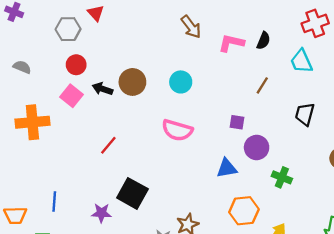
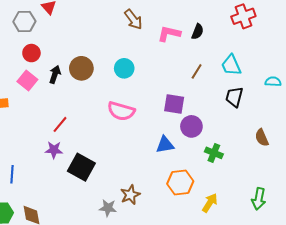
cyan trapezoid: (301, 61) -> (231, 65), moved
black arrow: (103, 89) -> (55, 74), turned 90
purple square: (237, 122) -> (174, 104), size x1.5
purple star: (101, 213) -> (54, 150), moved

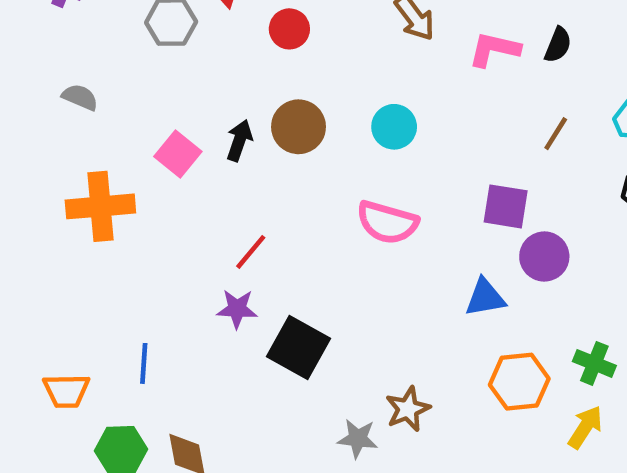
red circle: (31, 53) -> (289, 29), moved
green cross: (214, 153) -> (594, 363), moved

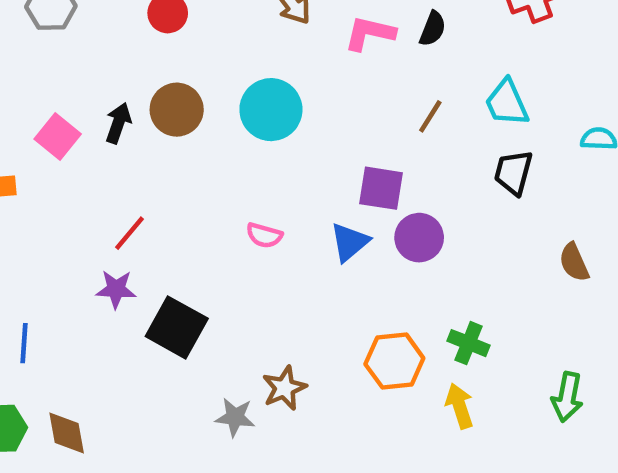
cyan circle: (394, 127) -> (271, 110), size x1.4
pink semicircle: (387, 222) -> (264, 235), moved, size x0.6
blue triangle: (485, 297) -> (350, 242), moved, turned -30
yellow arrow: (585, 427) -> (460, 406), turned -51

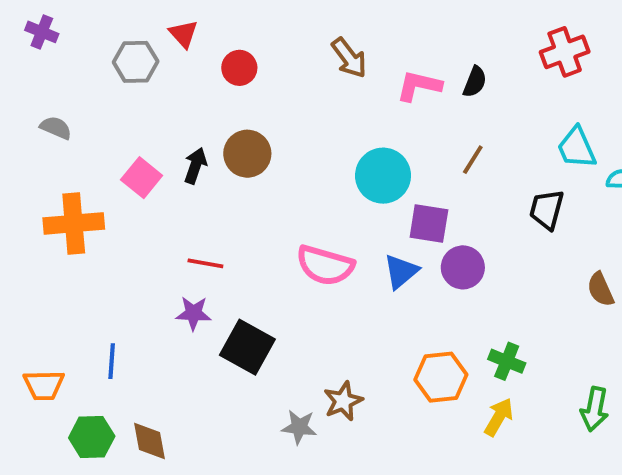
cyan trapezoid: (507, 103) -> (577, 148), moved
cyan circle: (271, 110) -> (383, 176), moved
red line: (129, 233) -> (205, 263), turned 60
pink semicircle: (264, 235) -> (325, 265), size x1.8
yellow arrow: (460, 406) -> (499, 417), turned 48

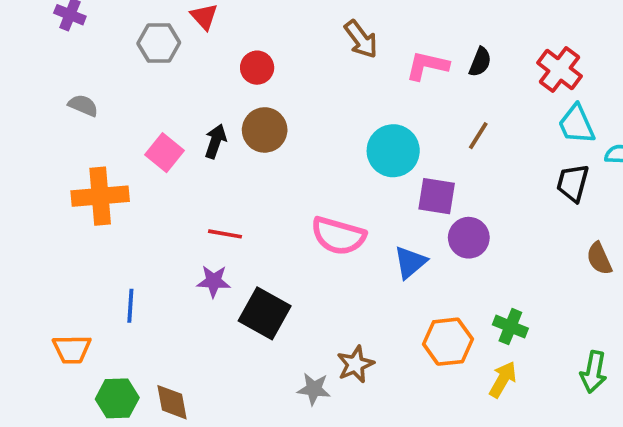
red cross: (565, 52) -> (559, 69), moved, turned -33
red circle: (239, 68) -> (257, 68), moved
black trapezoid: (547, 210) -> (573, 183), moved
blue triangle: (401, 271) -> (410, 262), moved
blue line: (112, 361) -> (130, 306), moved

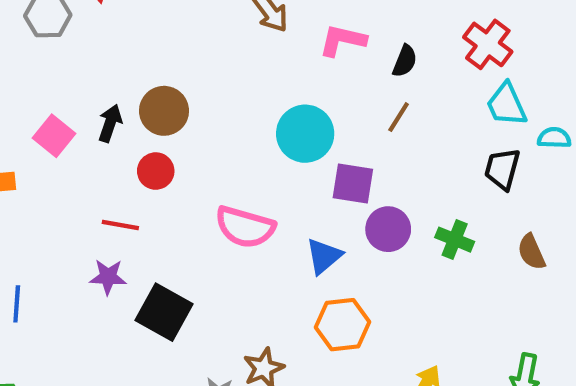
black semicircle: (480, 62) -> (405, 61), moved
red circle: (257, 68) -> (156, 171), moved
green cross: (510, 327) -> (455, 240), moved
orange hexagon: (448, 342) -> (343, 325), moved

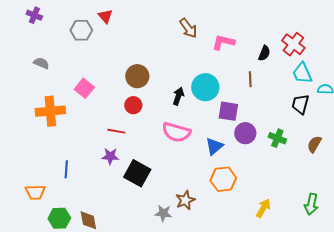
black semicircle: (405, 61) -> (264, 53), moved
brown line: (399, 117) -> (250, 79), turned -35
black arrow: (110, 123) -> (178, 96), moved
brown semicircle: (531, 252) -> (314, 144), turned 54

